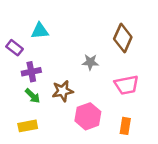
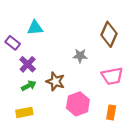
purple cross: (31, 72) -> (28, 64), turned -35
brown star: (63, 91) -> (55, 81), turned 30
green arrow: (33, 96) -> (29, 86), turned -72

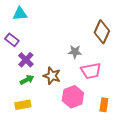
cyan triangle: (35, 28) -> (20, 14), moved
pink trapezoid: (112, 76) -> (91, 71), moved

